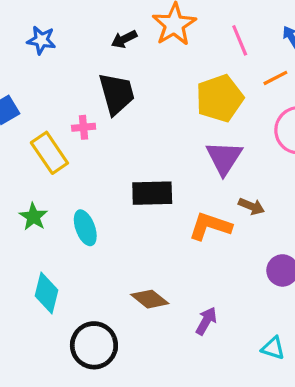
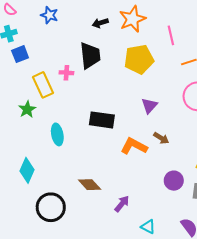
yellow pentagon: (220, 98) -> (139, 59), moved
purple triangle: (224, 158) -> (149, 106), size x0.7
green star: (33, 217) -> (27, 109), moved
cyan triangle: (273, 348) -> (148, 227), moved

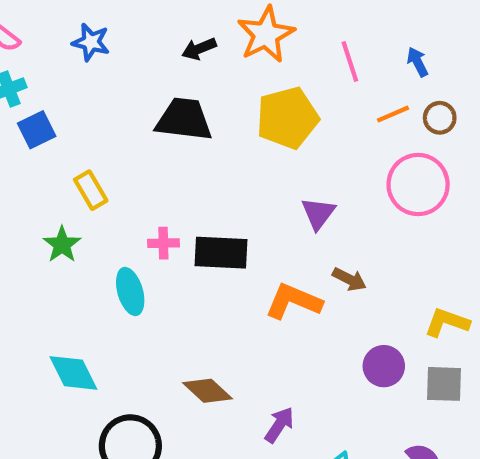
black trapezoid: (90, 56) -> (184, 119), turned -72
pink cross: (66, 73) -> (163, 243), moved
yellow rectangle: (43, 85) -> (91, 190), size x0.7
cyan diamond: (27, 170) -> (73, 373), turned -45

